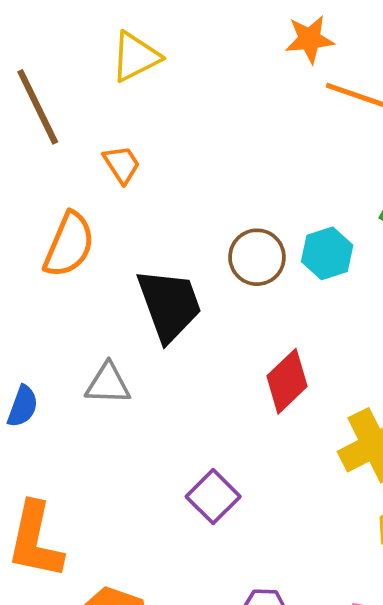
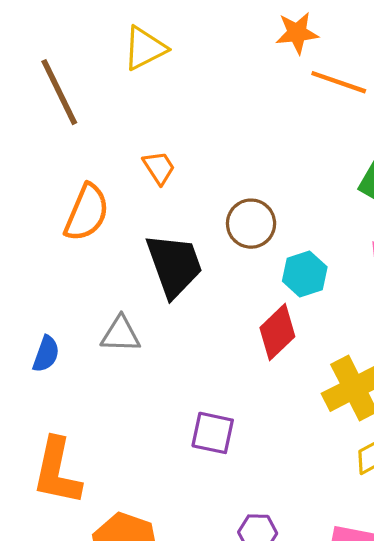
orange trapezoid: (122, 164) -> (159, 168), moved
cyan hexagon: (327, 253) -> (305, 274), moved
purple square: (213, 497) -> (213, 433), turned -33

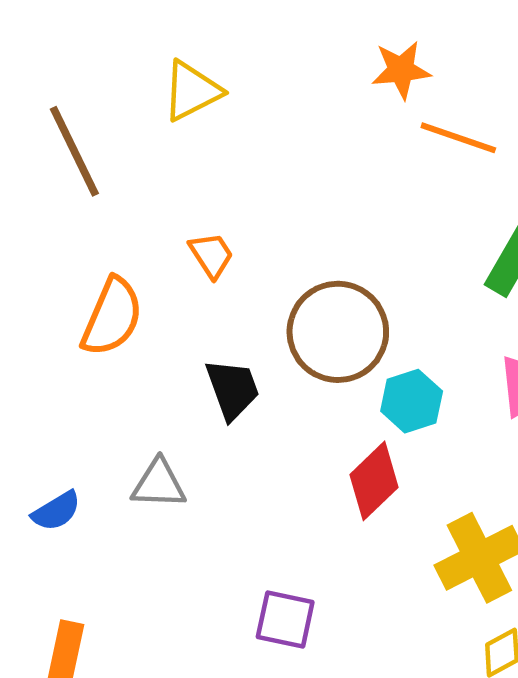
brown circle: (251, 224) -> (338, 332), size x1.5
black trapezoid: (174, 265) -> (232, 389), size x0.7
blue semicircle: (46, 354) -> (56, 511), turned 39

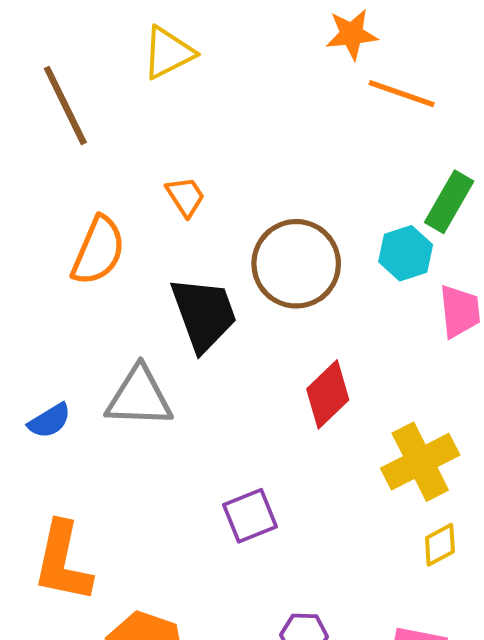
black trapezoid: (232, 389) -> (204, 314), size x1.4
cyan hexagon: (412, 401) -> (406, 253), moved
gray triangle: (159, 484) -> (139, 397), size x1.4
purple square: (285, 619) -> (250, 516), turned -34

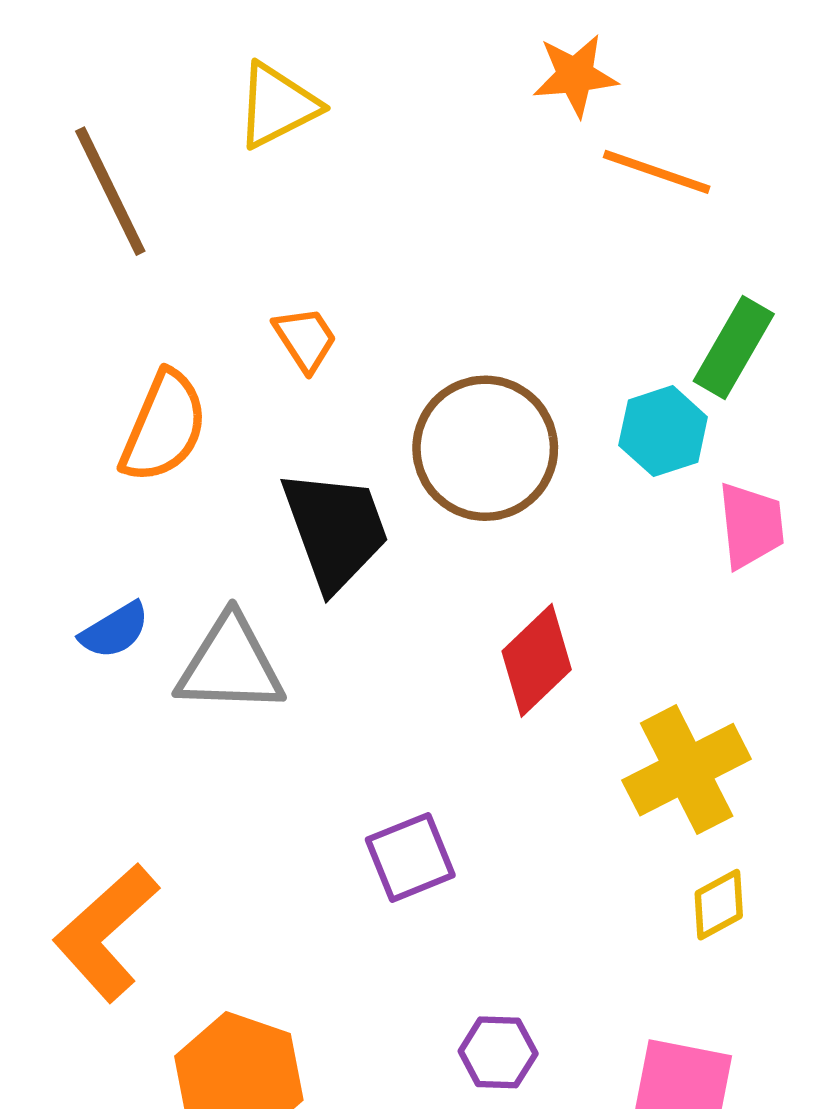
blue semicircle: (49, 421) -> (115, 630), moved
orange L-shape: (63, 562) -> (106, 932), turned 36

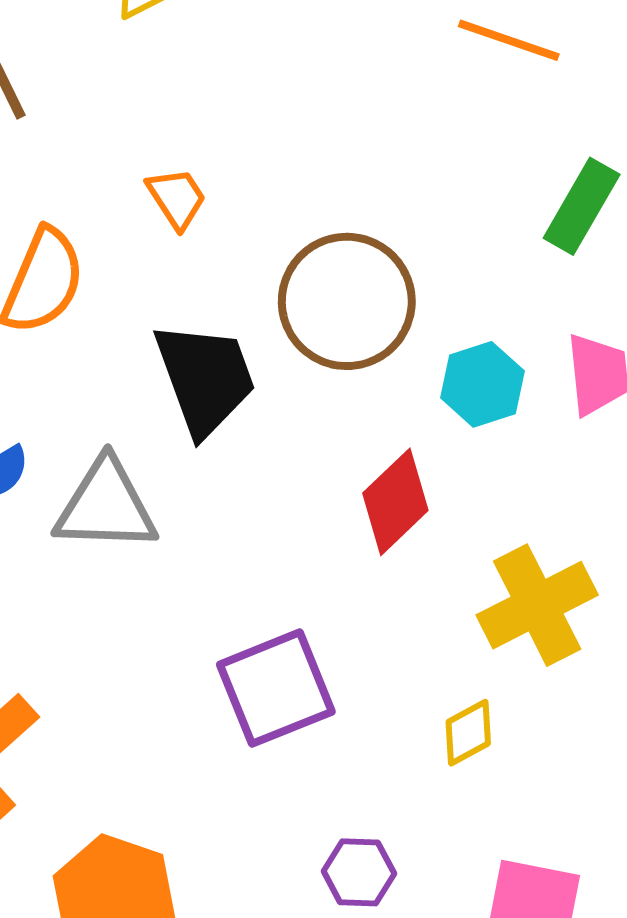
cyan hexagon: (663, 431) -> (482, 384), moved
purple square: (410, 857) -> (276, 688), size x1.4
yellow diamond: (719, 905) -> (468, 733), moved

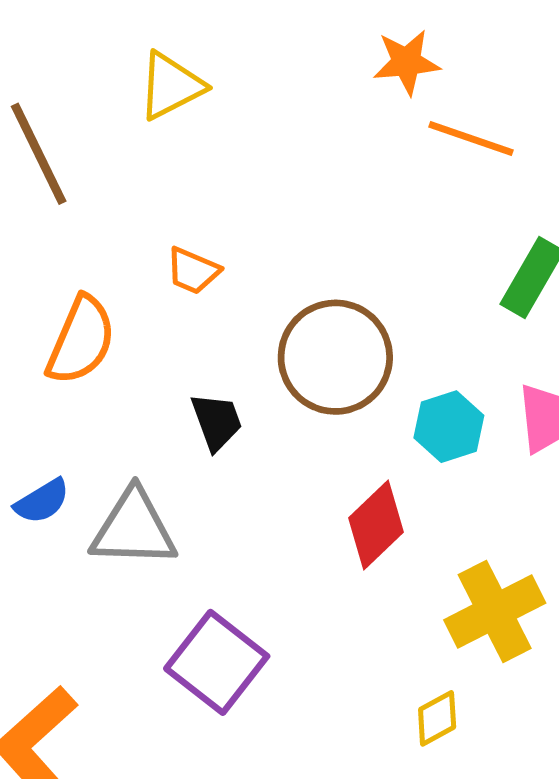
orange trapezoid: (177, 198) -> (193, 271), turned 146
black trapezoid: (205, 378) -> (217, 422), size x0.6
purple square: (276, 688) -> (217, 662), moved, turned -30

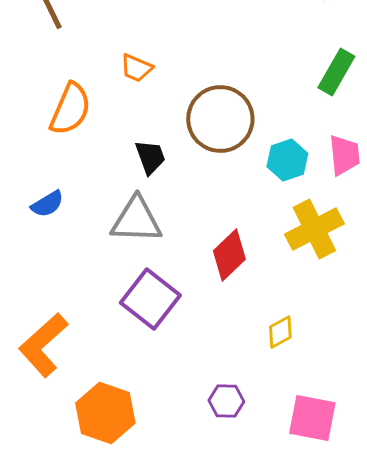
red diamond: (376, 525) -> (229, 255), moved
gray triangle: (134, 528) -> (136, 220), moved
yellow cross: (495, 612) -> (314, 229), moved

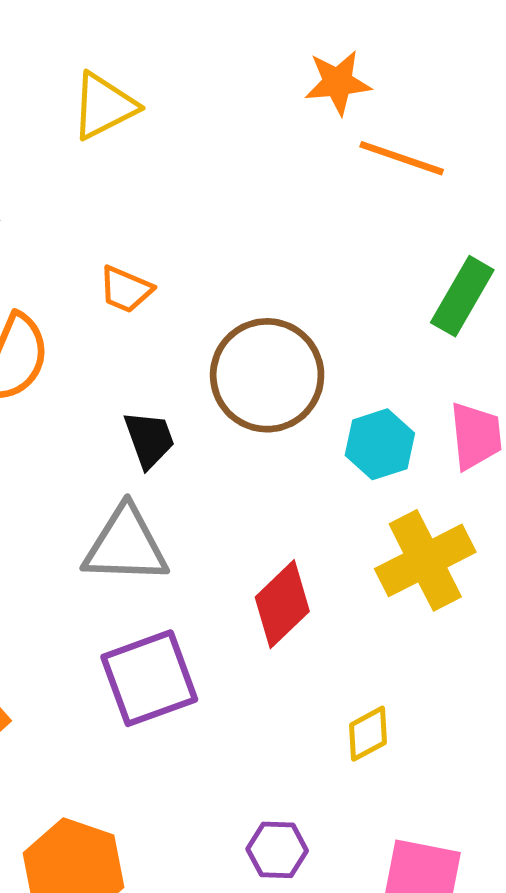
purple square: (150, 299) -> (149, 678), turned 32

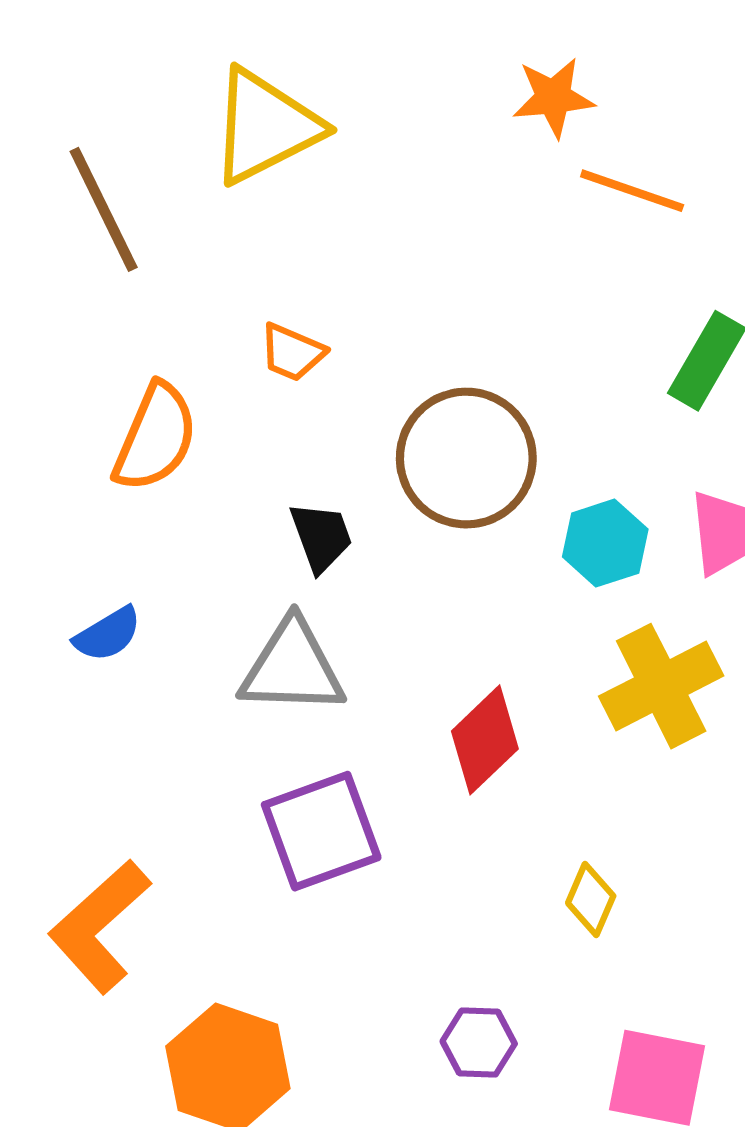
yellow triangle: (104, 106) -> (265, 126), size x1.4
yellow diamond: (368, 734) -> (591, 899), turned -38

